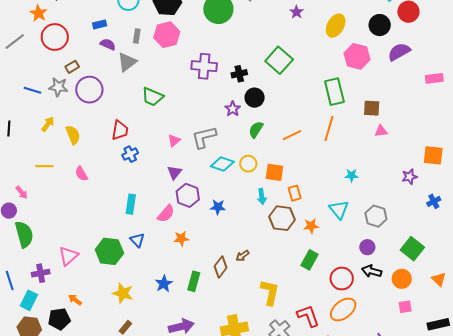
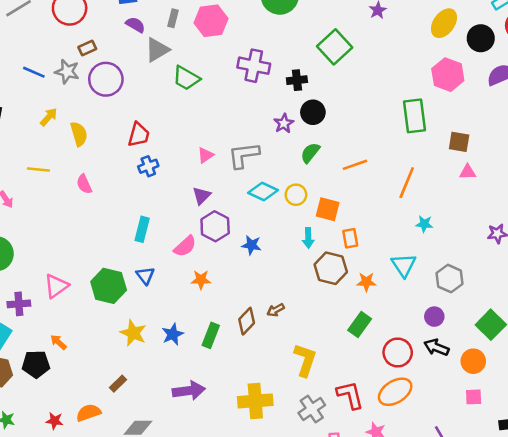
yellow ellipse: (336, 26) -> (444, 23), moved
green square: (279, 60) -> (335, 47), moved
green trapezoid: (152, 97) -> (186, 78), moved
orange line: (329, 129) -> (407, 183), moved
yellow star: (123, 293) -> (133, 333), moved

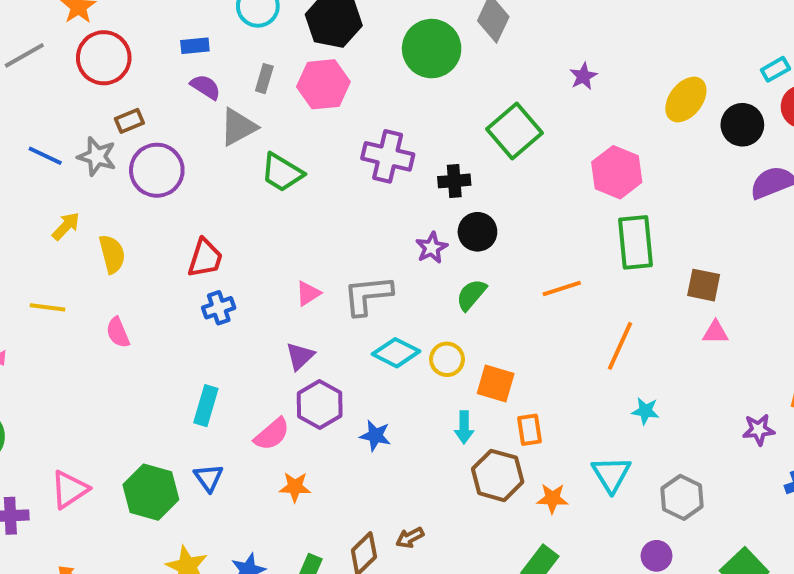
pink hexagon: (448, 75) -> (617, 172), moved
orange line: (355, 165) -> (562, 289), moved

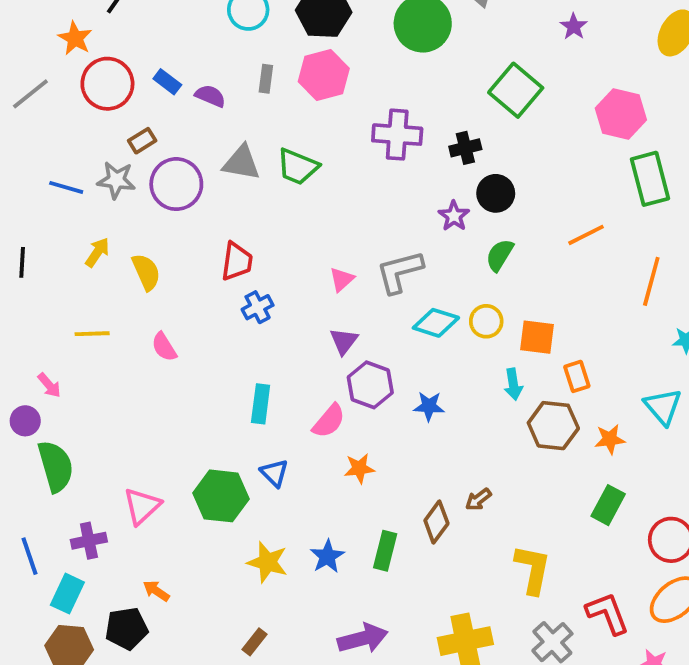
blue rectangle: (195, 46) -> (167, 82), moved, turned 52
gray triangle: (238, 127) -> (241, 163), moved, turned 48

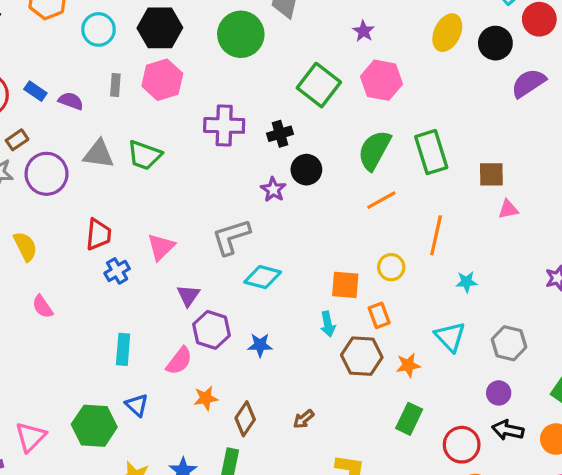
pink hexagon: (621, 114) -> (382, 80), moved
green semicircle: (500, 255) -> (374, 150), moved, size x1.5
pink triangle: (342, 279) -> (161, 247), moved, size x1.4
yellow circle: (486, 321) -> (391, 267), moved
brown diamond: (436, 522) -> (245, 419), moved

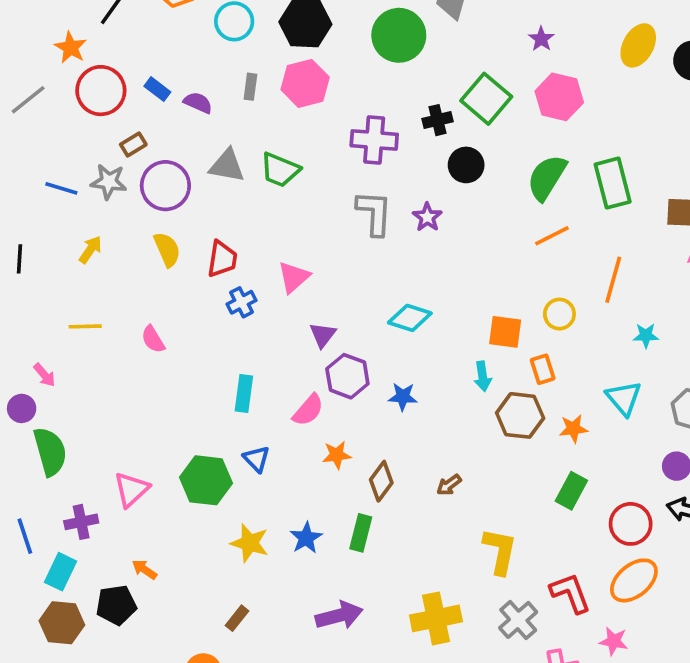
black cross: (280, 134) -> (438, 120), moved
black circle: (306, 170) -> (466, 165), moved
gray L-shape: (231, 237) -> (374, 213), moved, turned 108
yellow semicircle: (25, 246) -> (167, 249), moved

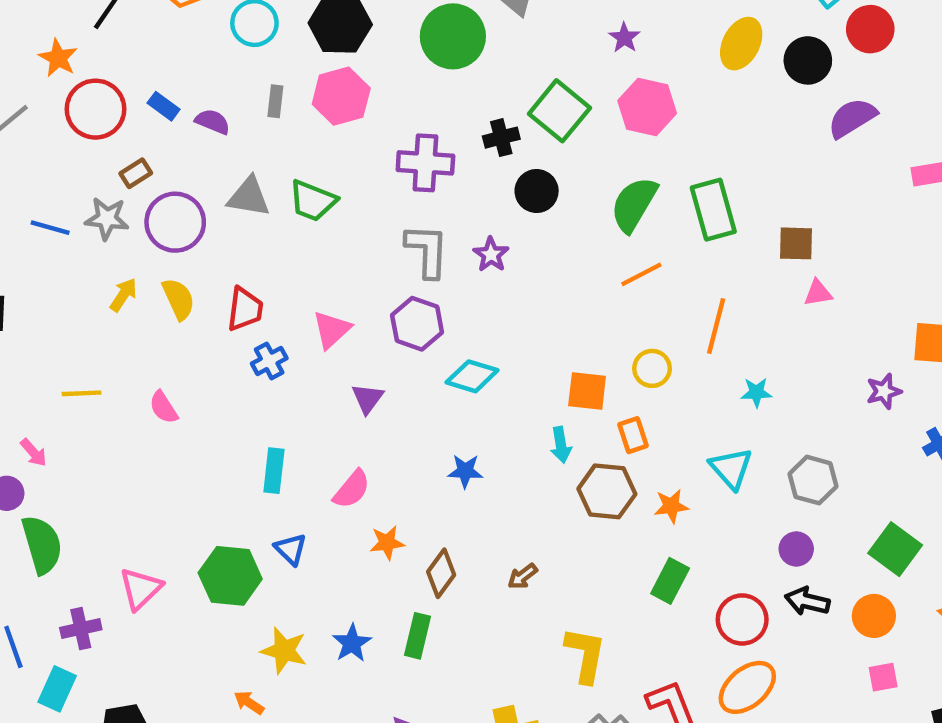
yellow arrow: (90, 250) -> (123, 295), moved
purple hexagon: (347, 376) -> (417, 324), moved
orange arrow: (144, 570) -> (249, 703), moved

